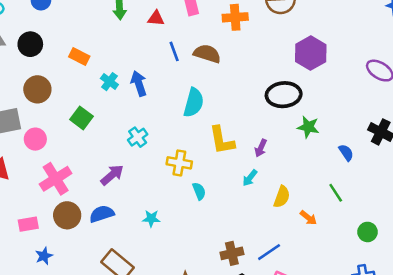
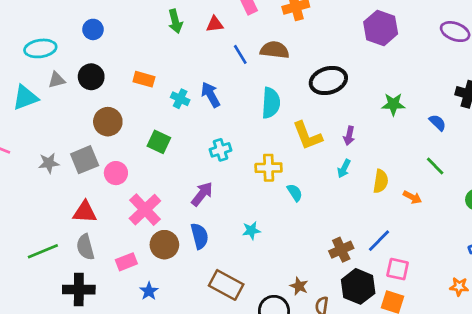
black ellipse: (284, 95) -> (328, 81), moved
cyan cross: (138, 137) -> (220, 150), turned 30
blue semicircle: (102, 214) -> (200, 236), turned 105

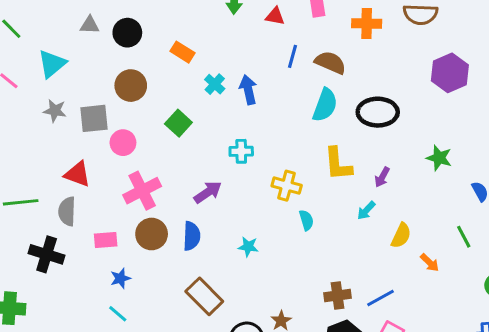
blue line: (240, 54) -> (292, 56), turned 30
cyan triangle: (25, 98) -> (52, 64), moved, turned -36
cyan semicircle: (271, 103) -> (325, 105), moved

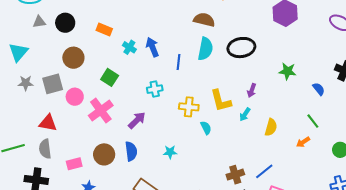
blue line: (292, 56) -> (178, 62), moved
yellow L-shape: (338, 164) -> (221, 101), moved
pink cross: (142, 191) -> (101, 110), moved
orange arrow: (430, 263) -> (303, 142), moved, turned 112

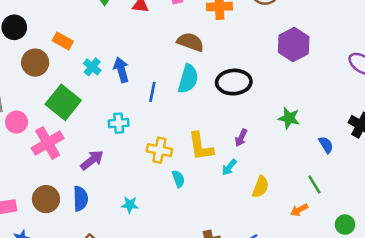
brown circle: (73, 58) -> (35, 63), moved
green square: (110, 77) -> (63, 102), size x1.5

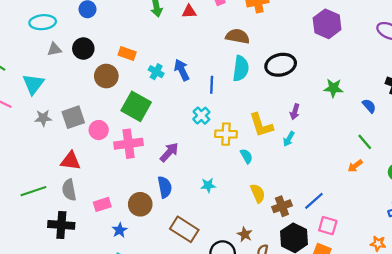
cyan cross: (119, 123) -> (201, 116), moved, turned -30
pink cross: (48, 143) -> (129, 144), turned 32
yellow semicircle: (261, 187) -> (258, 193), moved, turned -36
brown circle: (46, 199) -> (140, 204), moved

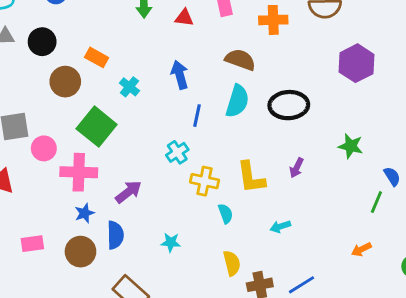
blue arrow: (182, 70) -> (180, 75), moved
cyan arrow: (289, 139) -> (280, 227), moved, turned 32
green line: (365, 142) -> (376, 202), moved, turned 54
blue star: (120, 230) -> (85, 213), moved

